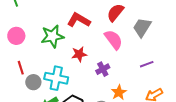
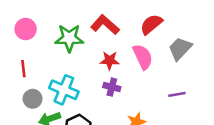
red star: (79, 54) -> (110, 60), moved
purple cross: (103, 69) -> (112, 87), moved, turned 32
gray circle: (33, 82) -> (33, 99), moved

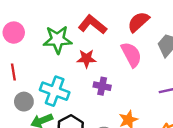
red star: (110, 60) -> (86, 59), moved

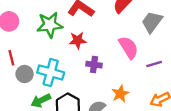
pink semicircle: (131, 55) -> (128, 47), moved
gray circle: (24, 102) -> (25, 74), moved

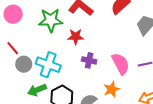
pink semicircle: (128, 47) -> (121, 64), moved
red line: (11, 58) -> (13, 48), turned -32

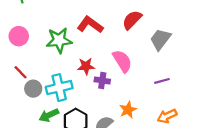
red star: (76, 37) -> (86, 66), moved
pink semicircle: (121, 64) -> (122, 61), moved
cyan cross: (48, 65) -> (59, 88), turned -30

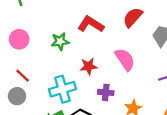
green star: (59, 40) -> (60, 41), size x0.7
purple cross: (102, 80) -> (106, 92), moved
gray circle: (33, 89) -> (17, 96), moved

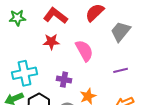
green star: (60, 41) -> (17, 18), moved
red star: (89, 66) -> (51, 42), moved

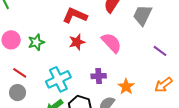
green star: (17, 18) -> (36, 42), moved
purple line: (121, 70) -> (160, 51), moved, turned 64

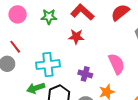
green star: (36, 42) -> (49, 17), moved
pink semicircle: (111, 43) -> (117, 64), moved

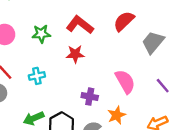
cyan cross: (48, 65) -> (37, 76), moved, size x0.6

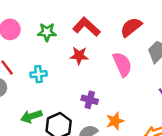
pink semicircle: (125, 82) -> (122, 64), moved

